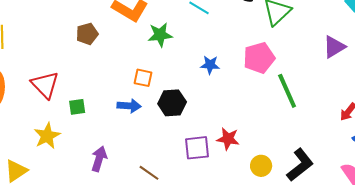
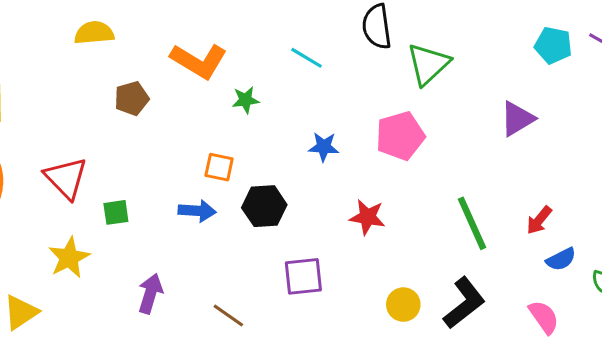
green star: (160, 35) -> (246, 100), size x0.7
green line: (287, 91) -> (472, 223), moved
red star: (228, 139) -> (367, 217), moved

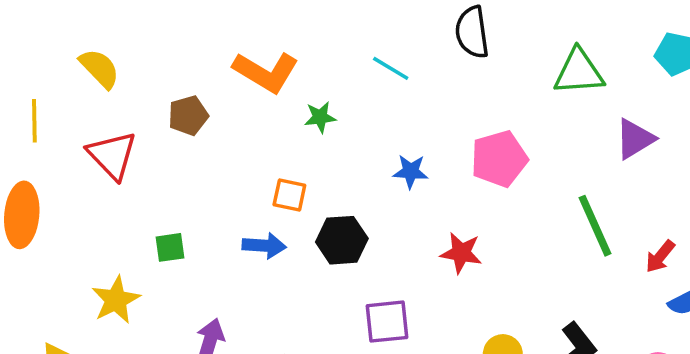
yellow semicircle: (94, 33) -> (100, 68), moved, turned 51
green triangle: (428, 64) -> (579, 72), moved, turned 39
red triangle: (66, 178) -> (112, 155), moved
green line: (472, 223) -> (595, 226), moved

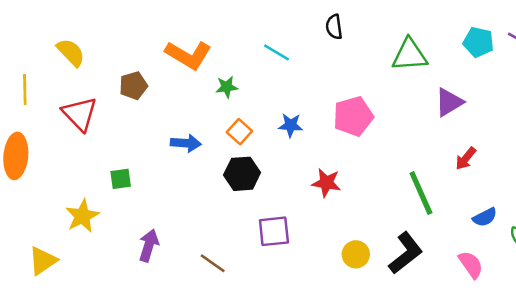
black semicircle: (472, 32) -> (334, 27), size x0.7
orange square: (289, 195) -> (239, 132), moved, turned 30
green line: (595, 226) -> (421, 193), moved
blue arrow: (264, 246) -> (186, 143), moved
red arrow: (660, 256) -> (466, 158), moved

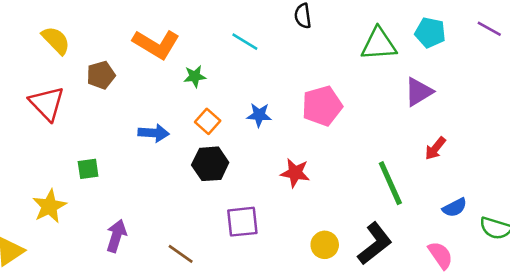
cyan pentagon: (478, 42) -> (430, 33), moved
yellow semicircle: (71, 52) -> (56, 40), moved

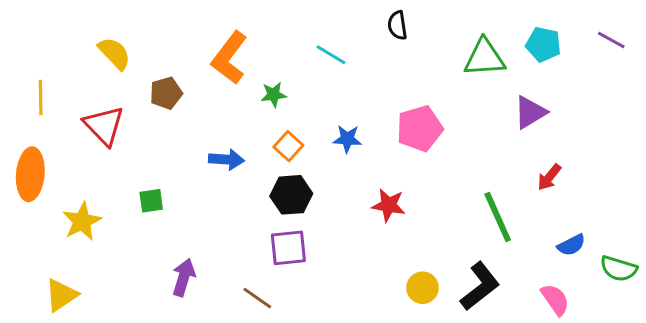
orange L-shape: (156, 44) -> (229, 58), turned 96
yellow star: (49, 206) -> (82, 221), moved
purple square: (242, 222) -> (288, 248), moved

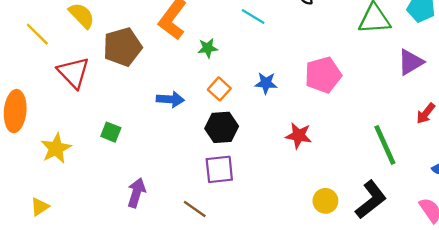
brown pentagon: (166, 93) -> (122, 47), size x1.5
yellow line: (41, 98) -> (37, 34), moved, turned -44
green square: (151, 201) -> (111, 132), turned 30
yellow triangle: (61, 295) -> (40, 207), size x0.7

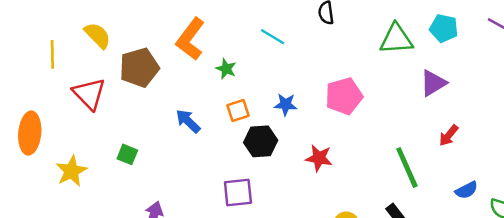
yellow line: (37, 34) -> (52, 54), turned 44
green star: (208, 48) -> (226, 69), turned 30
orange square: (219, 89) -> (238, 110), turned 30
blue arrow: (170, 99) -> (188, 121), turned -140
black hexagon: (222, 127) -> (261, 141), moved

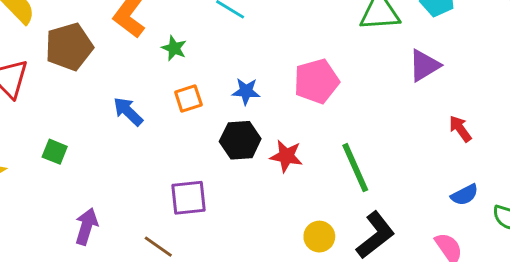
red arrow: (449, 135) -> (460, 129), moved, turned 105
black hexagon: (261, 141) -> (240, 140), moved
green line: (407, 168) -> (355, 168), moved

